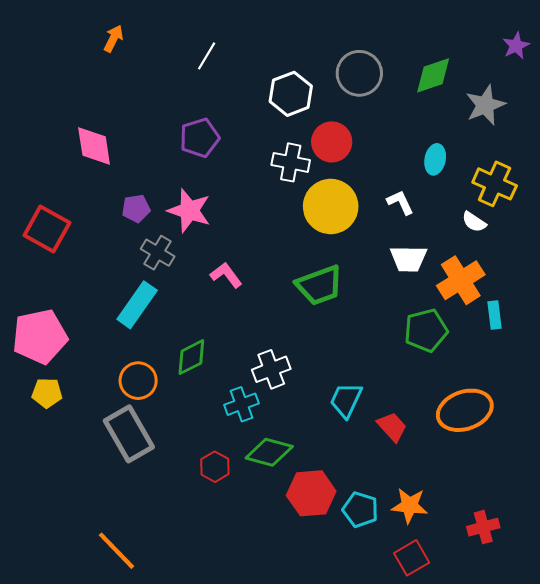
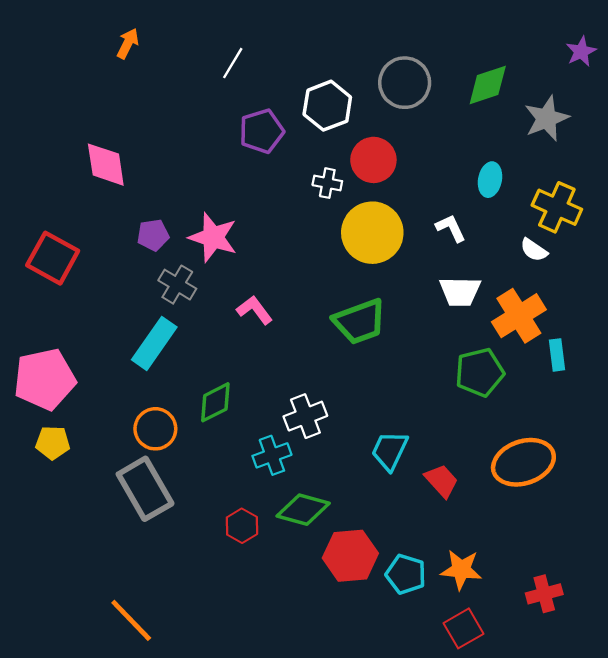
purple pentagon: (200, 138) -> (262, 131), moved
white cross: (291, 162) -> (327, 183), size x0.7

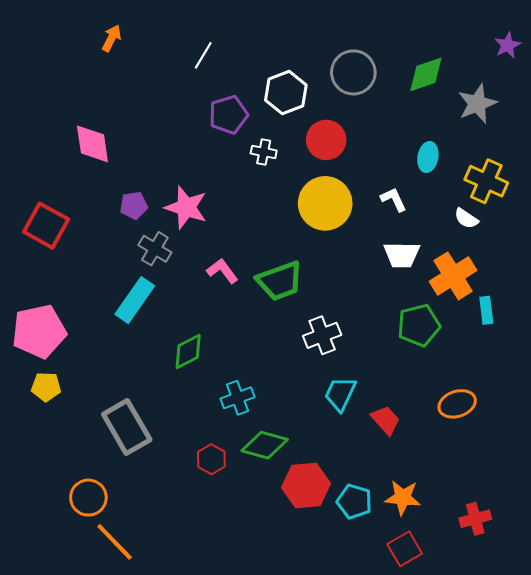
white cross: (327, 183) -> (264, 152), moved
green trapezoid: (360, 322) -> (280, 281), moved
white cross: (305, 416) -> (322, 335), moved
orange circle: (155, 429) -> (88, 498), moved
orange ellipse: (523, 462) -> (457, 404), size x0.7

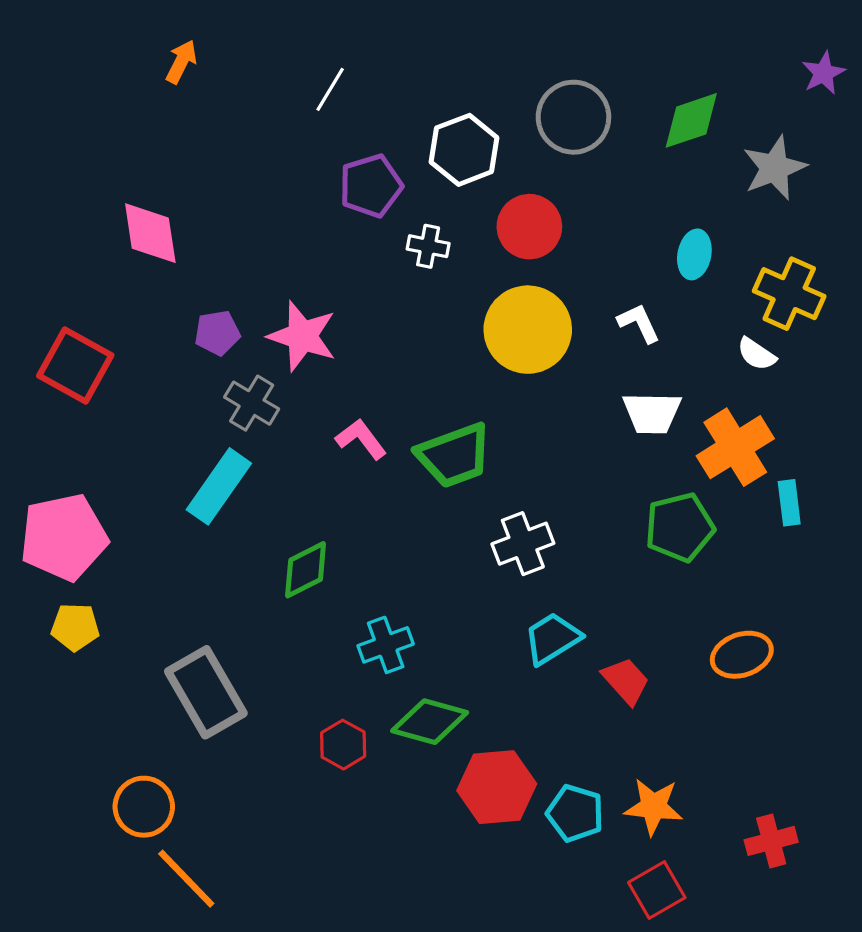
cyan trapezoid: (340, 394) -> (552, 638), turned 33

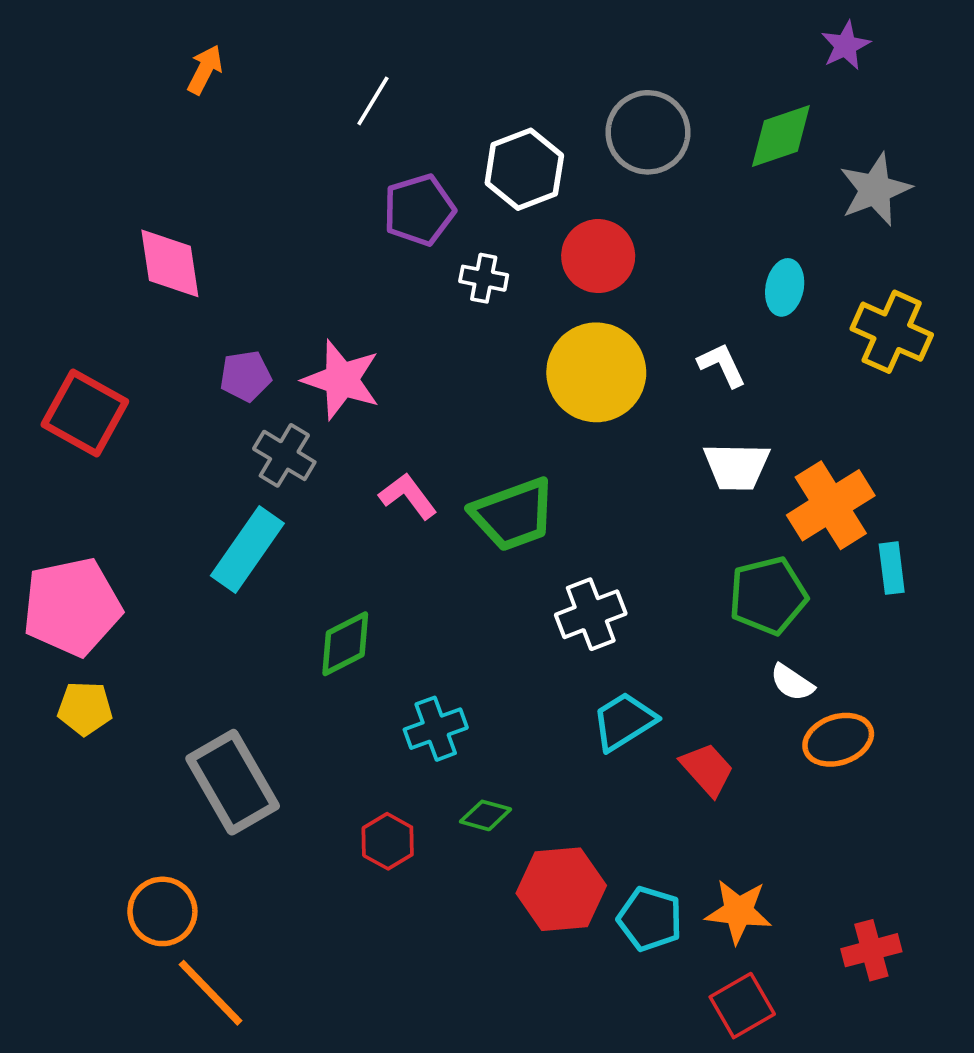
purple star: (823, 73) -> (846, 46), moved
white semicircle: (756, 354) -> (792, 683), moved
green diamond: (430, 722) -> (486, 815), size x0.6

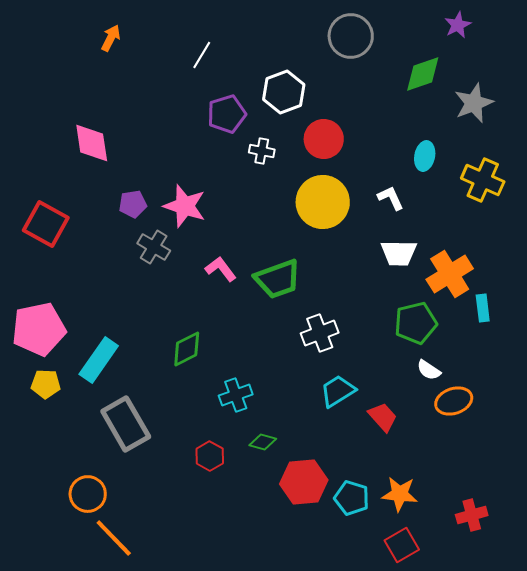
gray circle: (648, 132) -> (351, 36), moved
cyan rectangle: (247, 550) -> (99, 360), moved

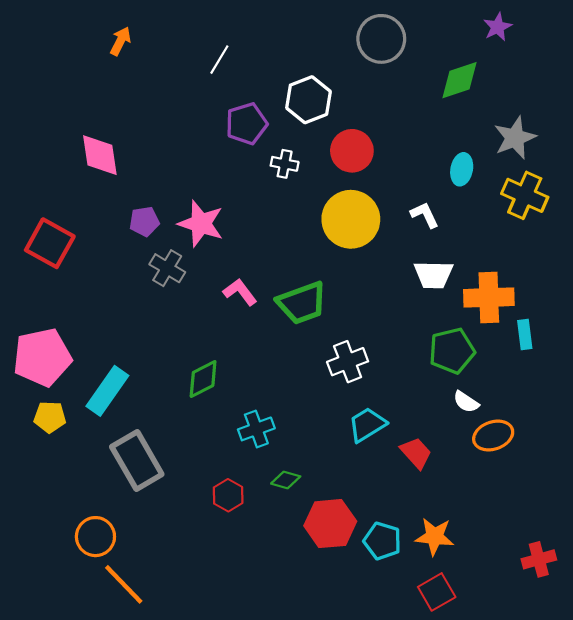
gray star: (474, 103) -> (515, 138), moved
orange cross: (450, 274) -> (489, 298), turned 30
red cross: (472, 515) -> (539, 559), moved

